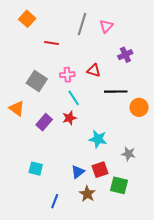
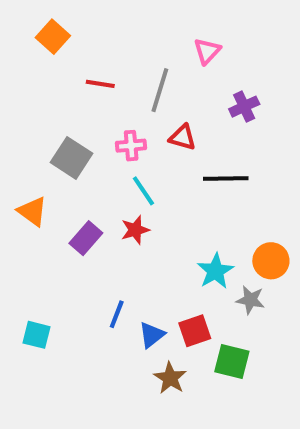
gray line: (82, 24) -> (160, 90), moved
orange circle: (139, 107) -> (271, 261), moved
cyan star: (98, 139) -> (215, 271), moved, turned 30
cyan square: (36, 169) -> (36, 335), moved
blue line: (55, 201) -> (117, 314), moved

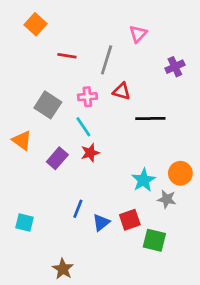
purple cross: (244, 107) -> (175, 67), moved
cyan line: (143, 191) -> (83, 127), moved
brown star: (170, 378) -> (63, 269), moved

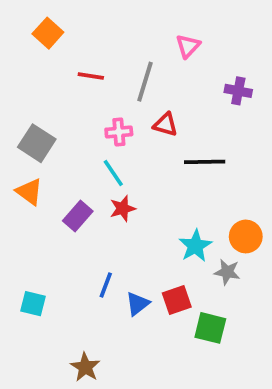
purple cross: (175, 67) -> (238, 91), turned 36
gray square: (48, 105) -> (37, 143), moved

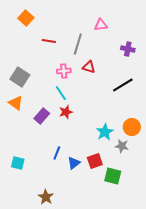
pink triangle: (188, 46) -> (101, 25), turned 40
black line: (205, 162) -> (123, 85), moved, turned -30

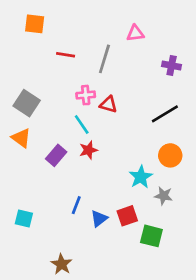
orange square: (26, 18) -> (35, 24), turned -35
red triangle: (89, 67) -> (108, 104), moved
orange circle: (132, 127) -> (170, 155), moved

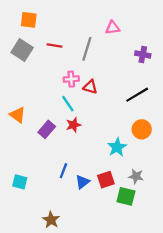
gray square: (27, 103) -> (22, 50), moved
gray star: (164, 196) -> (136, 176), moved

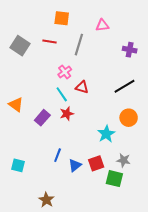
orange square: (29, 20) -> (62, 18), moved
pink cross: (71, 79) -> (65, 72), turned -32
red triangle: (90, 87) -> (82, 87), moved

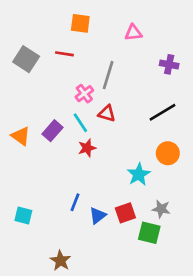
gray line: (79, 45) -> (108, 75), moved
purple rectangle: (42, 118) -> (53, 131), moved

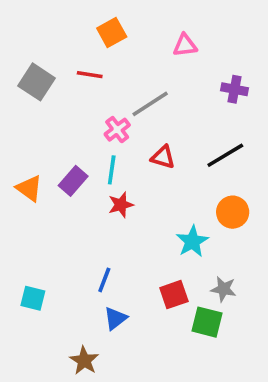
orange square: (80, 23) -> (112, 32), turned -36
gray line: (108, 75) -> (150, 104), turned 40
red triangle: (107, 113) -> (163, 157), moved
cyan line: (80, 123) -> (112, 170), turned 42
blue triangle: (98, 216) -> (115, 318), moved

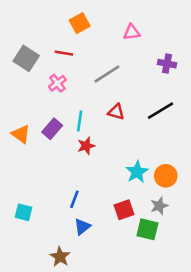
pink cross: (117, 130) -> (57, 83), moved
orange circle: (233, 212) -> (166, 176), moved
gray star: (223, 289) -> (159, 206), turned -30

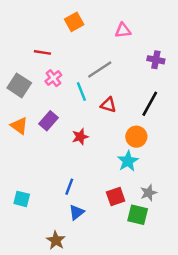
red line: (64, 53) -> (42, 52), moved
gray square: (26, 58) -> (19, 85), moved
black line: (160, 111) -> (150, 104), turned -30
cyan line: (80, 121) -> (81, 91), moved, turned -30
orange circle: (166, 176) -> (136, 137), moved

